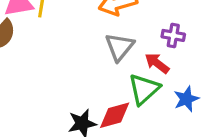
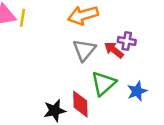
red arrow: (157, 63) -> (114, 50), moved
red diamond: (115, 115) -> (80, 104), turned -76

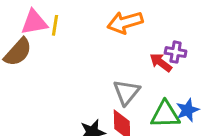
gray triangle: (84, 50) -> (126, 92), moved
green triangle: (104, 83) -> (165, 115), moved, turned 40

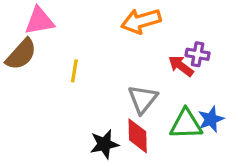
yellow line: (55, 25) -> (74, 71), moved

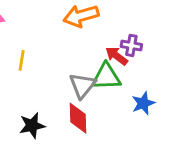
green triangle: (186, 124) -> (106, 77), moved
black star: (104, 144) -> (32, 126), moved

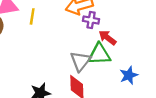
purple cross: (131, 45) -> (91, 20), moved
yellow line: (22, 60) -> (32, 16), moved

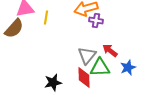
red arrow: (108, 38) -> (110, 50), moved
green triangle: (99, 54) -> (100, 68), moved

